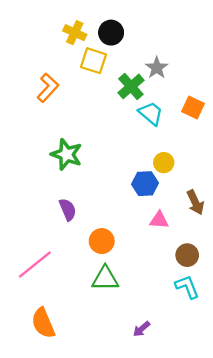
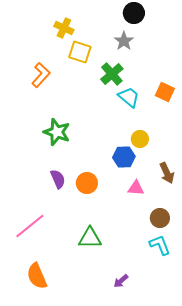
black circle: (111, 33) -> (134, 13), moved
gray star: (157, 68) -> (124, 41), moved
orange circle: (102, 241) -> (87, 183), moved

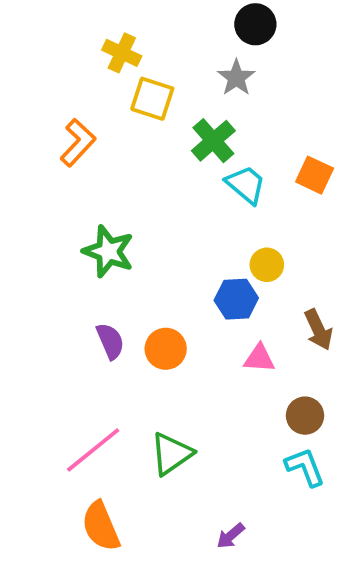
pink line: (30, 226) -> (93, 450), moved
green triangle: (90, 238) -> (171, 454), turned -35
orange semicircle: (37, 276) -> (101, 526), moved

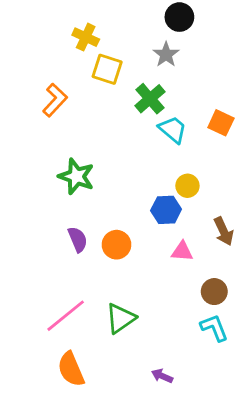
purple arrow: (231, 536) -> (162, 376), turned 65

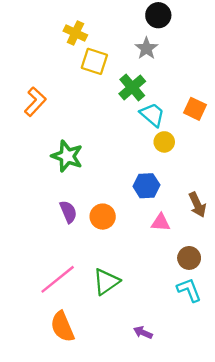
orange L-shape: (55, 100) -> (35, 102), moved
yellow circle: (187, 186) -> (164, 142), moved

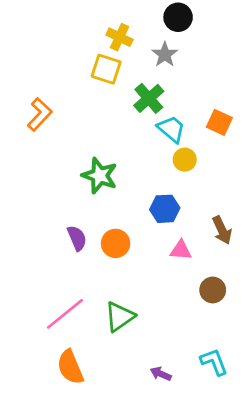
yellow cross: (75, 33) -> (120, 37), moved
green star: (67, 156) -> (100, 176), moved
cyan L-shape: (189, 290) -> (214, 362), moved

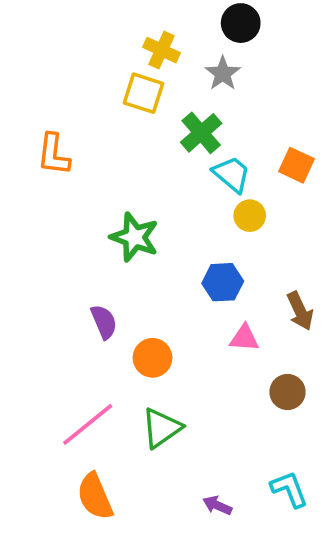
orange L-shape: (40, 114) -> (54, 154), turned 144
orange circle: (116, 243) -> (153, 358), moved

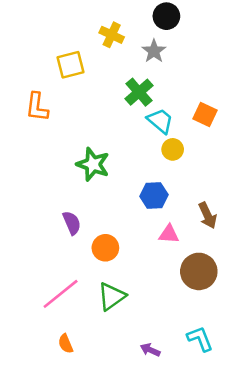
yellow square: (144, 93) -> (71, 65), moved, turned -32
brown circle: (287, 392) -> (199, 271), size x1.5
orange semicircle: (95, 496) -> (66, 344), size x0.6

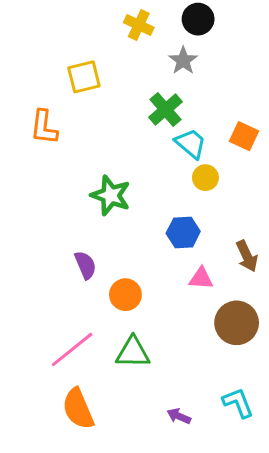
yellow cross: (112, 35) -> (139, 25), moved
green triangle: (112, 296) -> (133, 352), turned 36
orange semicircle: (66, 344) -> (78, 409), size x1.8

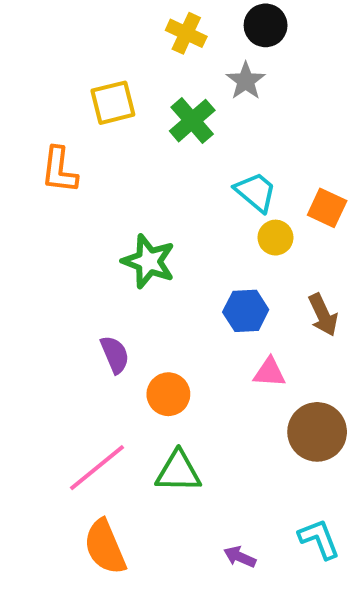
green cross: (165, 109) -> (192, 121), moved
orange square: (244, 136) -> (327, 208), moved
brown arrow: (247, 256) -> (323, 315), moved

